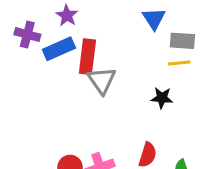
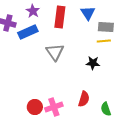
red rectangle: (87, 57) -> (60, 17), moved

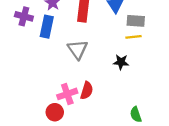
blue rectangle: (28, 32) -> (47, 27), turned -54
red semicircle: (84, 99) -> (87, 91), moved
pink cross: (54, 107) -> (67, 94), moved

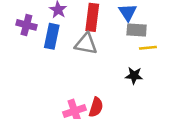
gray rectangle: (136, 21) -> (137, 30), moved
gray triangle: (78, 49) -> (86, 44), moved, turned -45

